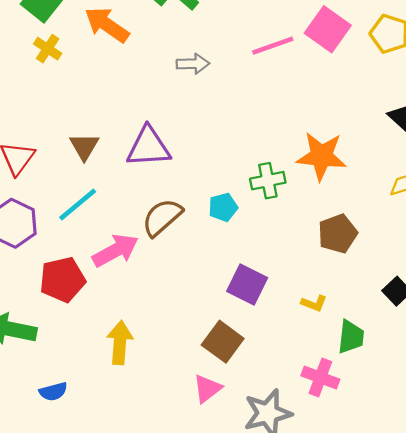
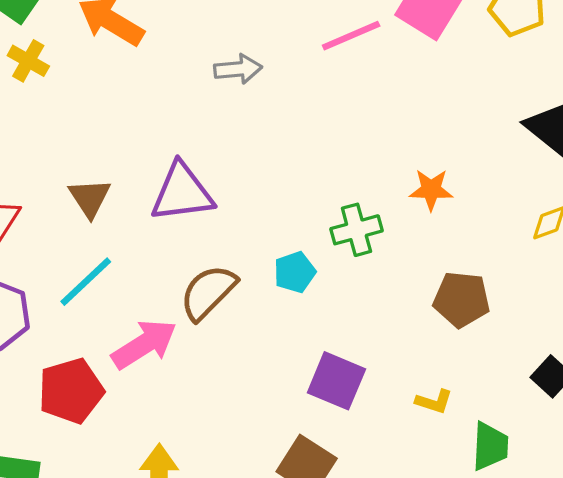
orange star: (321, 156) -> (431, 190), size x0.6
brown pentagon: (338, 234) -> (461, 299), turned 30

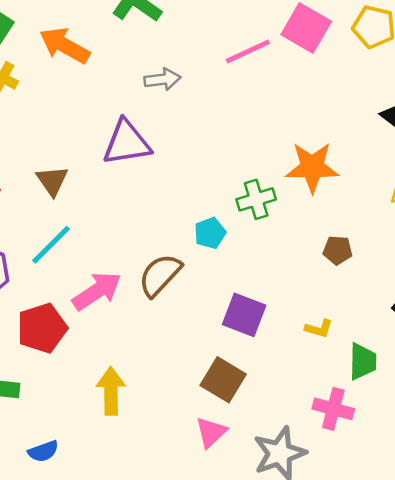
orange star: (431, 190) -> (312, 167), size x1.6
purple triangle: (182, 193) -> (127, 143), moved
brown semicircle: (208, 292) -> (160, 275), moved
brown pentagon: (461, 299) -> (338, 250), size x0.7

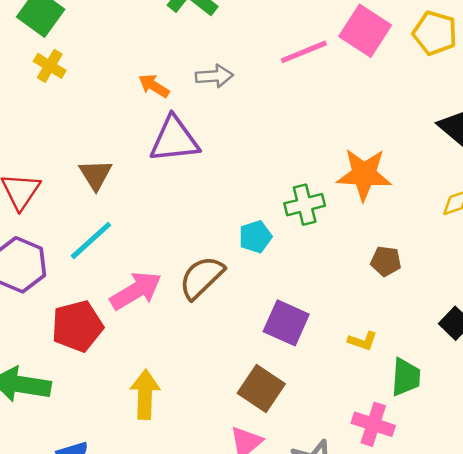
orange arrow: (65, 46) -> (154, 86), moved, size x0.6

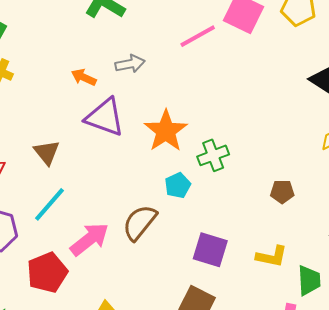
purple triangle: (174, 139) -> (105, 117), turned 33
orange star: (364, 174) -> (166, 131), moved, turned -30
yellow L-shape: (362, 341) -> (272, 256), size x1.4

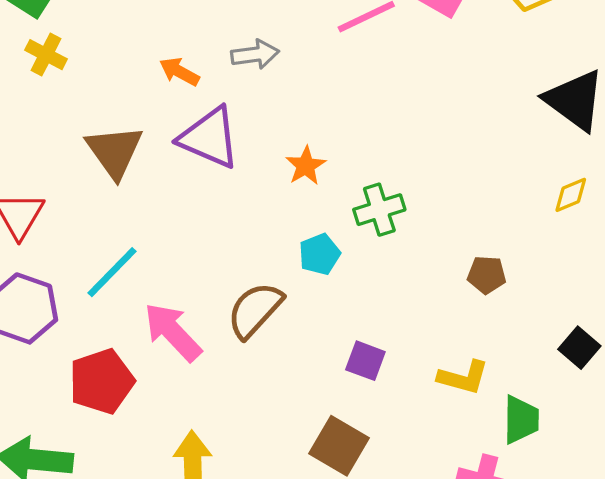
orange star: (166, 131) -> (306, 166), size x0.6
brown triangle: (47, 152) -> (114, 152), moved, size x1.4
pink arrow: (89, 239) -> (173, 332), turned -99
purple square: (210, 250) -> (365, 361), size x0.7

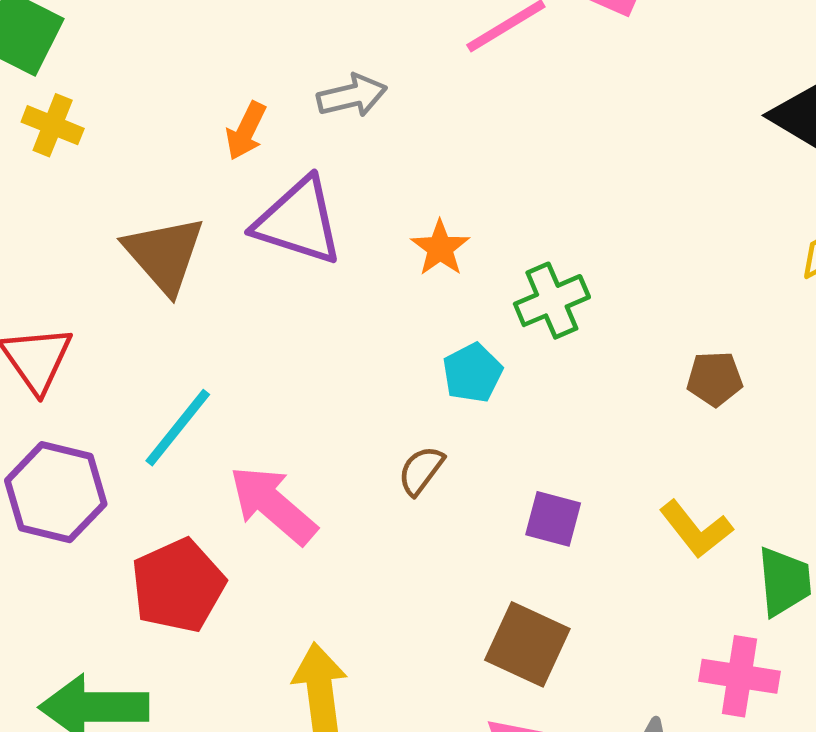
orange arrow: (179, 72) -> (246, 131), turned -87
brown semicircle: (255, 310) -> (421, 471), moved, size x0.6
yellow L-shape: (463, 377) -> (696, 529), turned 42

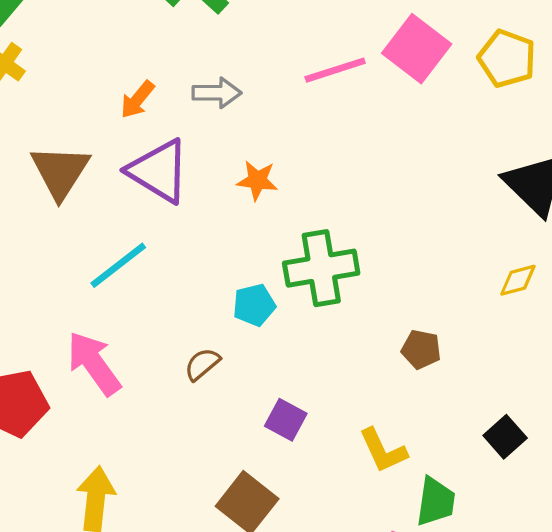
orange star: (440, 248) -> (257, 180), moved, turned 30
green cross: (552, 301) -> (321, 268), size x1.4
cyan line: (178, 428) -> (118, 265), moved

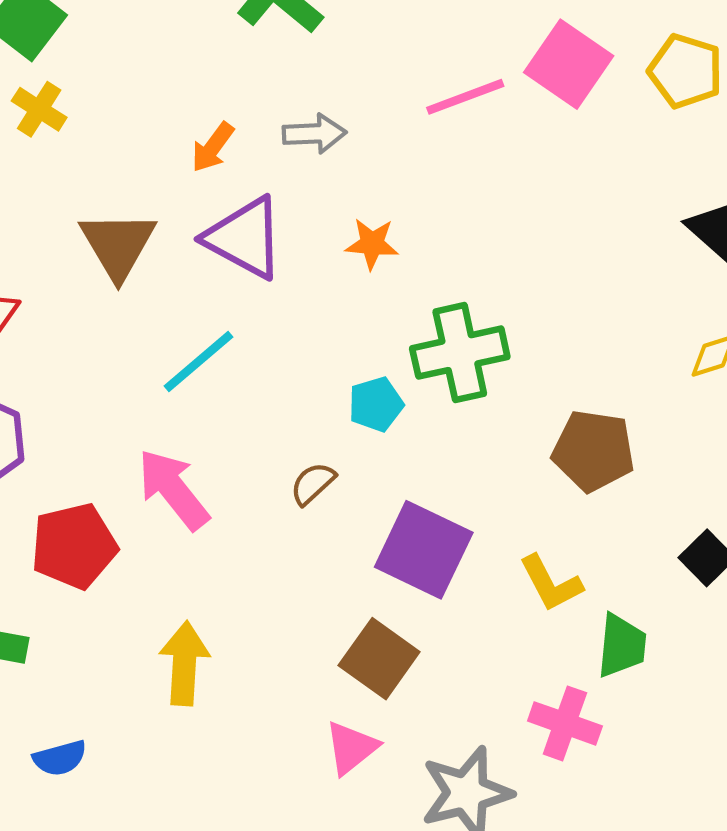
brown pentagon: (421, 349) -> (593, 451), size x1.6
purple square: (286, 420) -> (424, 550), size x1.8

